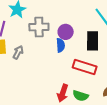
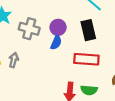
gray cross: (39, 27) -> (29, 29), turned 30
blue semicircle: (61, 45) -> (56, 43), turned 40

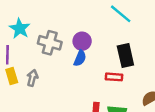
black rectangle: (88, 30) -> (125, 55), moved
red rectangle: (86, 59) -> (114, 77), size x0.6

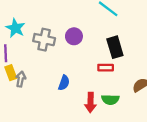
blue semicircle: (80, 58) -> (64, 83), moved
gray arrow: (32, 78) -> (21, 79), moved

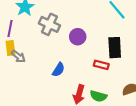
purple circle: (74, 36) -> (78, 37), moved
gray arrow: (21, 79) -> (18, 56), turned 104

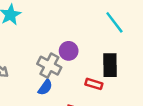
gray cross: (49, 24) -> (49, 66), moved

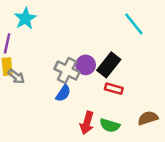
purple circle: (69, 51) -> (86, 65), moved
black rectangle: (110, 65) -> (109, 65), moved, turned 40

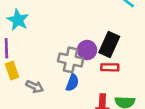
gray arrow: (16, 77) -> (35, 87), moved
red rectangle: (114, 89) -> (110, 67), moved

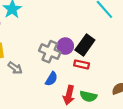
blue semicircle: (72, 83) -> (51, 79), moved

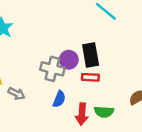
black rectangle: (85, 45) -> (91, 55), turned -36

